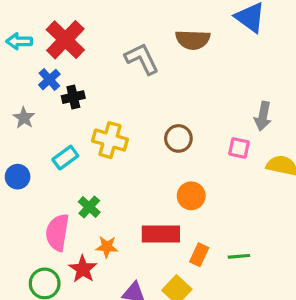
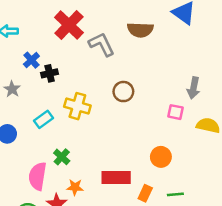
red cross: (65, 40) -> (69, 25), moved
brown circle: (178, 138) -> (123, 92), moved
orange circle: (191, 196) -> (161, 157), moved

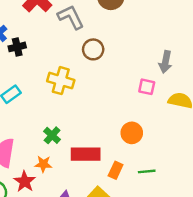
brown circle: (123, 92) -> (93, 49), moved
yellow cross: (77, 106) -> (61, 81), moved
green cross: (62, 157) -> (52, 135), moved

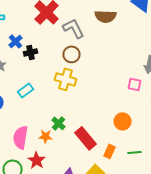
brown circle: (93, 49) -> (72, 54), moved
red rectangle: (86, 154) -> (86, 138), turned 50
orange star: (43, 164) -> (46, 136), moved

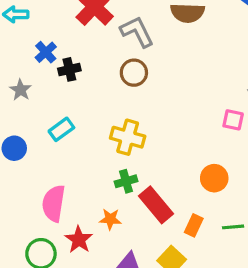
yellow cross: (66, 79) -> (128, 137), moved
green cross: (58, 123) -> (126, 181), moved, turned 32
orange star: (46, 136) -> (110, 219), moved

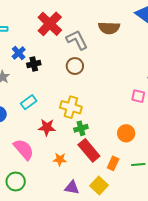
green cross: (126, 181) -> (81, 128), moved
pink semicircle: (54, 203) -> (24, 149), turned 130
red star: (79, 240) -> (47, 127), moved, turned -30

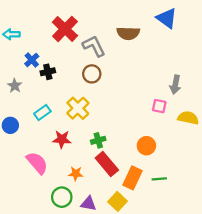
yellow cross: (71, 107) -> (78, 108), moved, turned 30
orange rectangle: (113, 163) -> (132, 178), size x1.5
green circle: (16, 182) -> (62, 197), moved

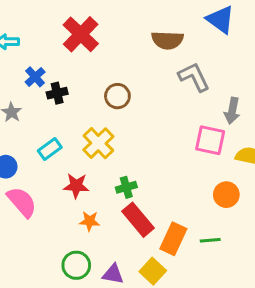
gray L-shape: (94, 46) -> (194, 77), moved
pink square: (159, 106) -> (210, 140), size x1.5
orange circle: (146, 146) -> (226, 195), moved
pink semicircle: (37, 163) -> (22, 202), moved
orange star: (76, 174) -> (90, 221), moved

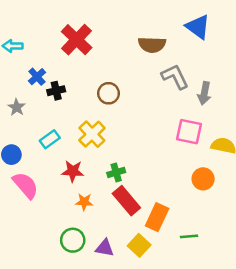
gray arrow: (232, 111) -> (204, 93), moved
green line: (210, 240) -> (189, 236), moved

